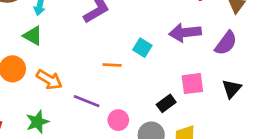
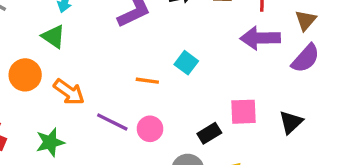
purple arrow: (185, 33) -> (260, 38), moved
purple semicircle: (226, 43) -> (306, 58), moved
pink circle: (118, 120) -> (150, 129), moved

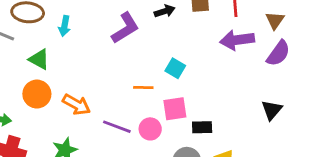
green triangle: (53, 37) -> (39, 59), moved
pink square: (243, 112) -> (175, 109), moved
black rectangle: (209, 133) -> (202, 127), turned 36

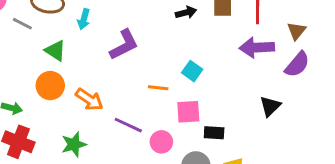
purple L-shape: (125, 28) -> (124, 45), moved
black triangle: (272, 110) -> (270, 106), moved
pink circle: (150, 129) -> (161, 142), moved

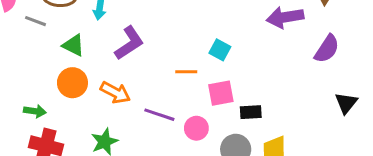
purple L-shape: (124, 45) -> (129, 43), moved
purple semicircle: (297, 64) -> (327, 49), moved
black triangle: (270, 106) -> (346, 103), moved

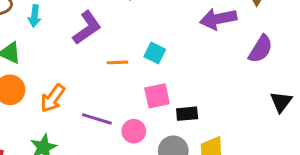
purple L-shape: (129, 43) -> (87, 28), moved
orange line: (186, 72) -> (117, 62), moved
orange arrow: (115, 93) -> (53, 98), turned 100

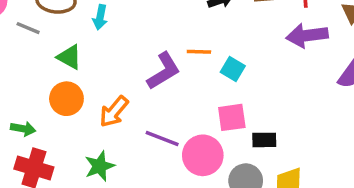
purple L-shape: (87, 28) -> (164, 71), moved
orange line: (117, 62) -> (199, 52), moved
pink circle: (134, 131) -> (203, 155), size x1.5

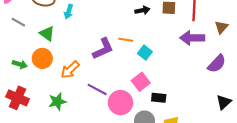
gray line: (28, 28) -> (18, 22), moved
pink square: (232, 117) -> (141, 82), turned -36
green arrow: (23, 129) -> (20, 64), moved

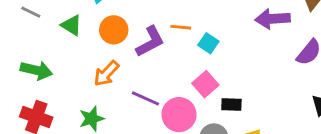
orange circle: (42, 58) -> (114, 30), moved
green arrow: (20, 64) -> (36, 70), size x1.5

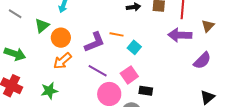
green triangle: (72, 25) -> (42, 26), turned 42
orange circle: (114, 30) -> (61, 38), moved
purple line: (146, 98) -> (98, 71), moved

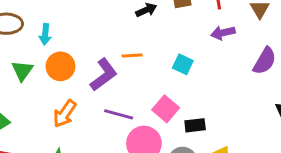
purple arrow: (180, 35) -> (223, 33), size x0.7
orange circle: (61, 38) -> (61, 66), moved
cyan square: (134, 47) -> (183, 64), moved

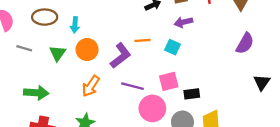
purple arrow: (223, 33) -> (183, 22), moved
cyan square: (183, 64) -> (172, 47), moved
pink square: (166, 109) -> (169, 81), turned 36

